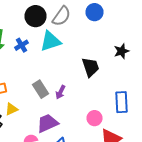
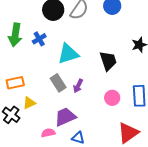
cyan triangle: (50, 41) -> (68, 54), moved
pink circle: (94, 118) -> (112, 98), moved

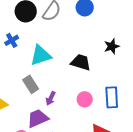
black trapezoid: (108, 61) -> (81, 62), turned -55
purple arrow: (78, 86) -> (51, 98), moved

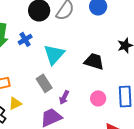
cyan triangle: (41, 55) -> (54, 54), turned -30

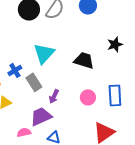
blue cross: (25, 39) -> (15, 70), moved

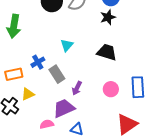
black star: (115, 44) -> (108, 17), moved
cyan triangle: (44, 53) -> (67, 45), size x0.6

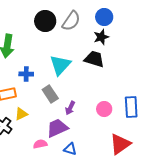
cyan triangle: (67, 45) -> (60, 65), size x1.6
black trapezoid: (107, 52) -> (94, 59), moved
blue cross: (38, 62) -> (26, 74), moved, turned 32

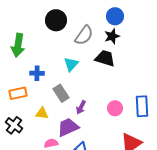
gray semicircle: (71, 21) -> (84, 35), moved
cyan triangle: (60, 65) -> (71, 64), size x0.7
yellow triangle: (21, 114) -> (42, 113), moved, turned 32

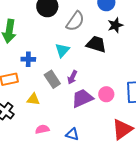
black star: (112, 36) -> (115, 25), moved
purple arrow: (81, 107) -> (72, 77), moved
purple trapezoid: (68, 127) -> (82, 98), moved

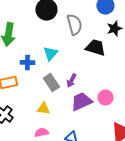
gray semicircle: (75, 21) -> (74, 25), turned -50
cyan triangle: (62, 50) -> (50, 54), moved
yellow triangle: (33, 99) -> (43, 109), moved

